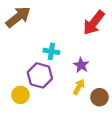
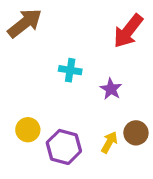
purple hexagon: (40, 75) -> (64, 147), moved
yellow arrow: (79, 87) -> (109, 142), moved

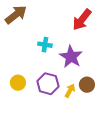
purple star: (111, 89) -> (71, 57), size x1.6
purple hexagon: (64, 147) -> (48, 84), moved

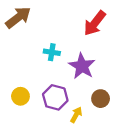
yellow arrow: (70, 91) -> (76, 115), moved

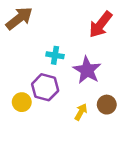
purple hexagon: (55, 97) -> (45, 87), moved
yellow arrow: (76, 115) -> (81, 112), moved

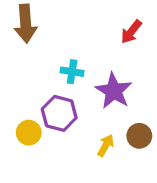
brown arrow: (19, 18) -> (26, 24), turned 124
red arrow: (101, 24) -> (131, 32), size x0.7

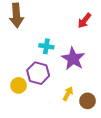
brown circle: (139, 136) -> (88, 101), moved

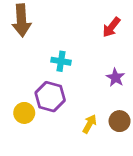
purple star: (73, 59) -> (115, 78), moved, size x0.6
brown circle: (88, 101) -> (120, 121), moved

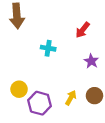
red arrow: (111, 27) -> (83, 30), moved
purple hexagon: (50, 97) -> (40, 103), moved

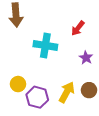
cyan cross: (48, 48) -> (45, 45), size x1.6
yellow arrow: (71, 98) -> (67, 92), size x1.5

